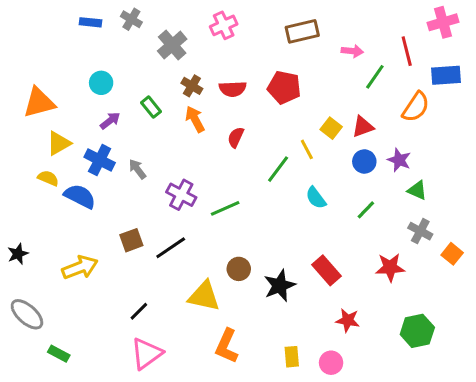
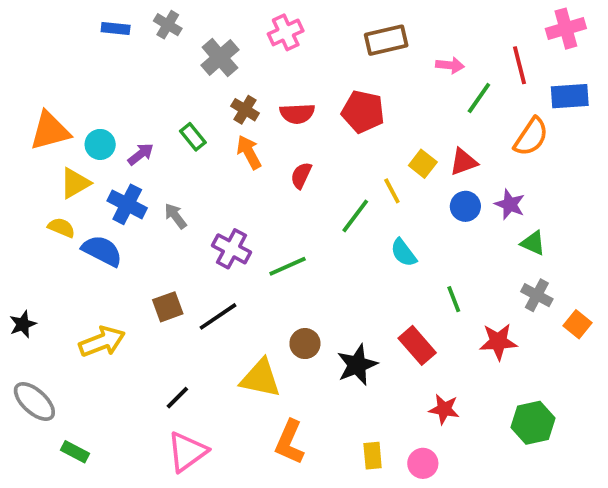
cyan circle: (101, 83) -> (100, 144), moved
green line: (366, 210) -> (454, 299), moved, turned -65

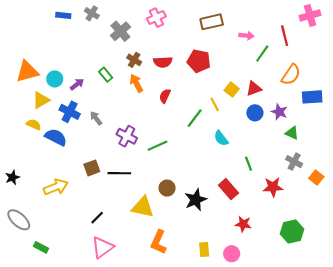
blue rectangle: (570, 96) -> (312, 97), moved
black line: (218, 316) -> (119, 173), turned 35

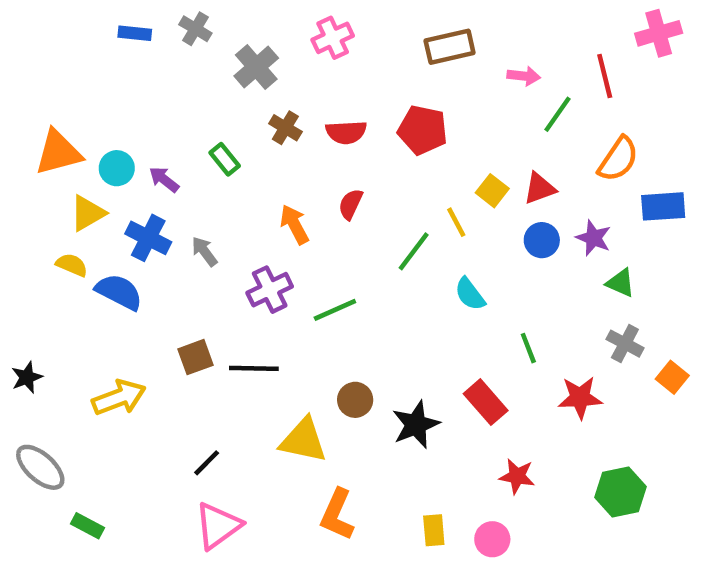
orange arrow: (136, 83) -> (294, 224), moved
purple arrow: (77, 84) -> (164, 179), turned -104
purple cross: (127, 136) -> (270, 290), turned 36

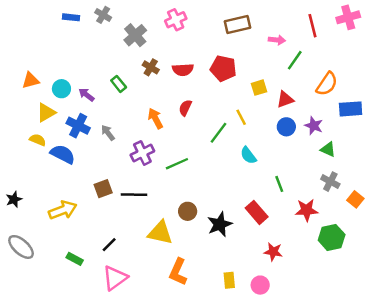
red line: (605, 76) -> (313, 26), moved
orange triangle: (58, 152) -> (31, 80), size x0.7
yellow square: (492, 191) -> (259, 88), moved, turned 35
green hexagon: (620, 492) -> (332, 237), moved
green rectangle: (88, 526) -> (75, 259), moved

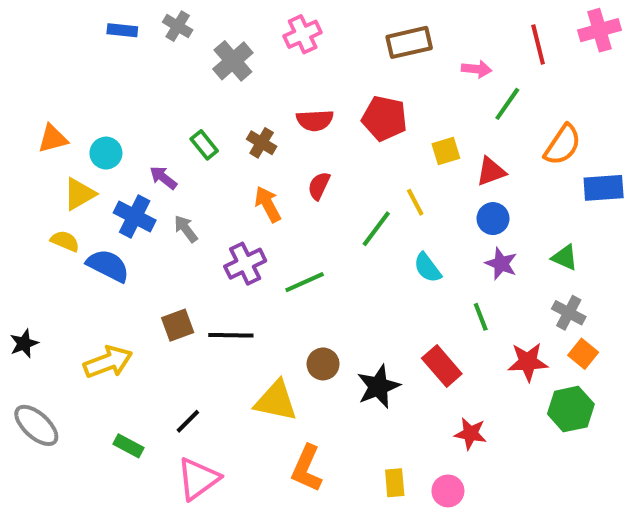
brown cross: (151, 67) -> (262, 143), moved
purple arrow: (86, 95) -> (163, 178), moved
purple star: (314, 126) -> (501, 264), moved
orange square: (355, 199) -> (583, 354), moved

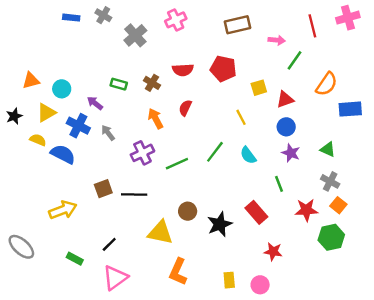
green rectangle: (204, 145) -> (119, 84), turned -35
green line: (376, 229) -> (215, 152), moved
black star: (24, 343) -> (14, 116), moved

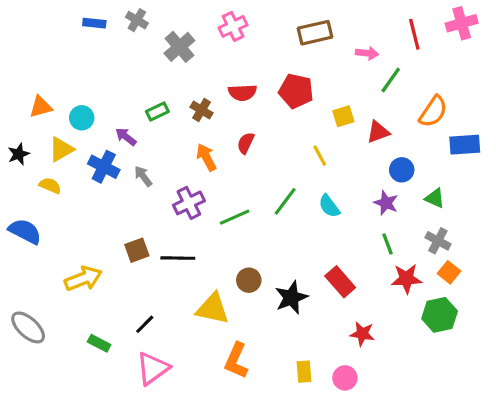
green rectangle: (119, 84) -> (157, 112), turned -42
blue circle: (286, 127) -> (402, 170), moved
blue semicircle: (63, 154) -> (25, 231), moved
green line: (279, 184) -> (388, 244), moved

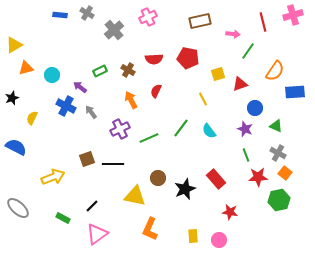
yellow triangle: (61, 149) -> (14, 45), moved
yellow semicircle: (50, 186) -> (32, 118), turned -88

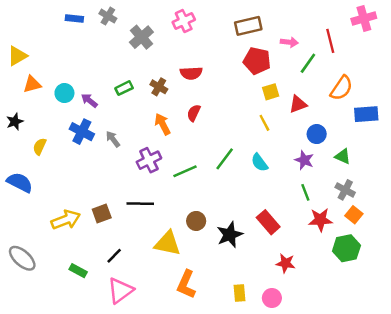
red line: (263, 22) -> (330, 41), moved
red pentagon: (188, 58) -> (257, 61), moved
purple arrow: (80, 87) -> (89, 100), moved
yellow line: (203, 99) -> (264, 123), moved
brown square: (87, 159) -> (102, 214), moved

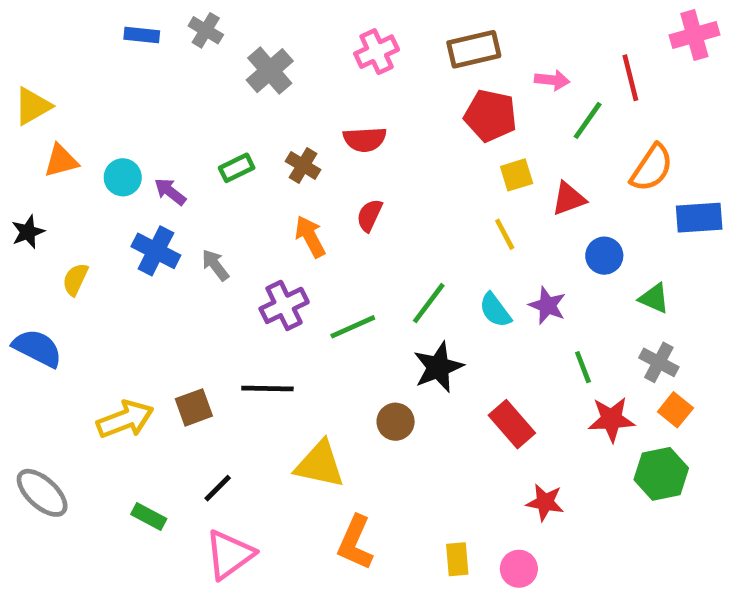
pink cross: (184, 21) -> (377, 52), moved
purple star: (304, 160) -> (547, 305), moved
brown circle: (196, 221) -> (396, 422), moved
black star: (230, 235) -> (438, 367), moved

